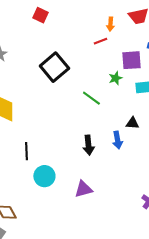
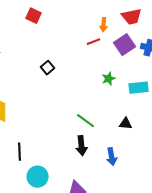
purple square: (131, 60) -> (125, 45), moved, turned -30
black square: (54, 67) -> (48, 68), size x0.5
green line: (91, 98) -> (86, 121), moved
blue arrow: (117, 140) -> (112, 157), moved

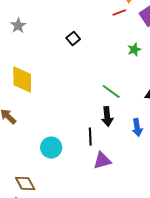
black line: (20, 152) -> (90, 137), moved
cyan circle: (38, 177) -> (51, 148), moved

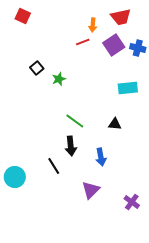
green star: (134, 50) -> (59, 79), moved
black line: (90, 137) -> (54, 166), turned -30
purple triangle: (102, 161) -> (91, 190), moved, turned -30

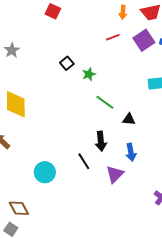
orange arrow: (93, 25) -> (123, 12), moved
green line: (75, 121) -> (105, 102), moved
black triangle: (115, 124) -> (129, 119), moved
purple triangle: (91, 190) -> (115, 174), moved

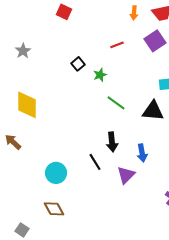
red line: (113, 37) -> (117, 45), moved
black triangle: (129, 119) -> (153, 111), moved, size x1.6
brown diamond: (19, 208) -> (54, 209), moved

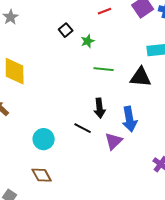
green line: (116, 103) -> (104, 69), turned -30
blue arrow: (142, 153) -> (130, 119), size x1.4
black line: (95, 162) -> (83, 128), turned -30

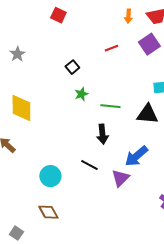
green star: (88, 41) -> (81, 94), moved
black arrow: (100, 108) -> (102, 134), moved
blue arrow: (130, 119) -> (136, 156), turned 60

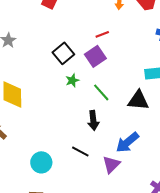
purple square: (149, 44) -> (95, 56), moved
black square: (72, 67) -> (63, 53), size x1.5
green line: (110, 106) -> (101, 92), turned 42

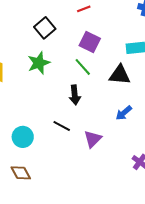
purple square: (95, 56) -> (90, 42), moved, turned -30
green star: (72, 80) -> (39, 63), moved, size x1.6
blue arrow: (127, 142) -> (124, 113), moved, size x0.7

